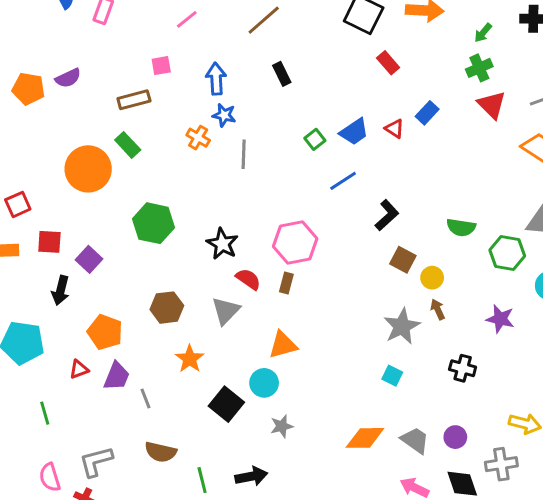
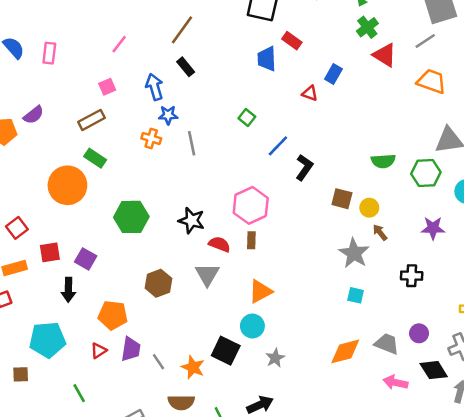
black rectangle: (282, 74) -> (186, 67), moved
blue trapezoid: (354, 132) -> (267, 59), moved, turned 135
black L-shape: (387, 215) -> (304, 167), moved
orange star: (190, 359) -> (193, 367), moved

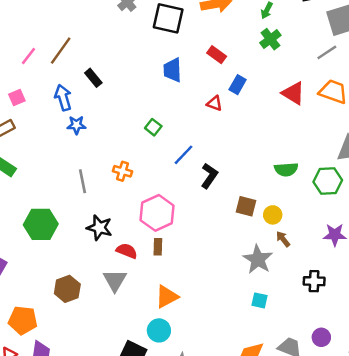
brown line: (182, 30) -> (61, 51), moved
red rectangle: (292, 41) -> (217, 55), moved
red triangle: (385, 55) -> (293, 93), moved
orange cross: (151, 138) -> (122, 171), moved
gray line: (192, 143) -> (82, 181), moved

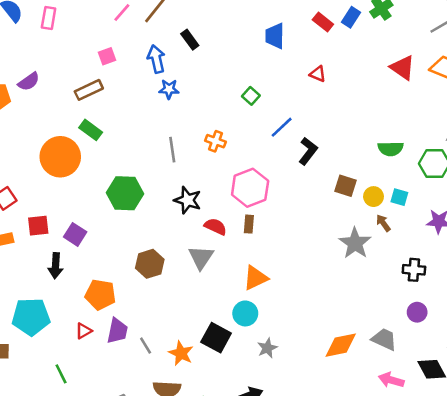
blue rectangle: (238, 85) -> (351, 17), moved
cyan square: (259, 300) -> (399, 197), moved
purple circle: (321, 337) -> (417, 312), moved

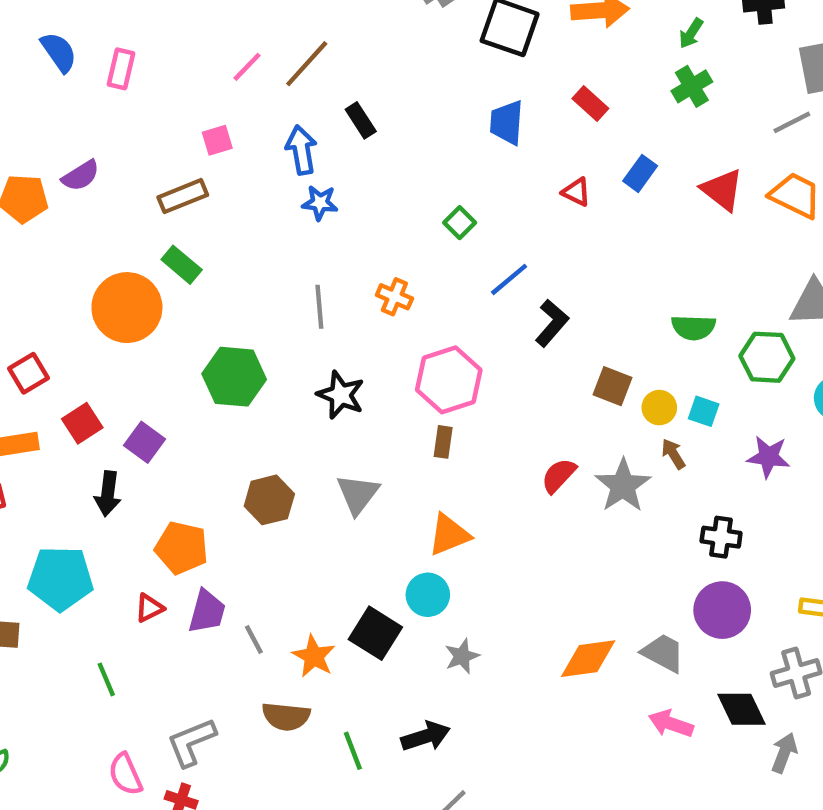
blue rectangle: (351, 17) -> (640, 173), moved
red square: (38, 226) -> (82, 423), turned -30
red semicircle: (215, 227) -> (559, 475), moved, turned -75
purple circle: (417, 312) -> (722, 610), size x1.6

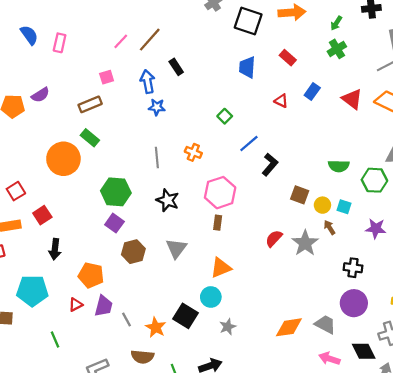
purple square: (145, 442) -> (114, 223), moved

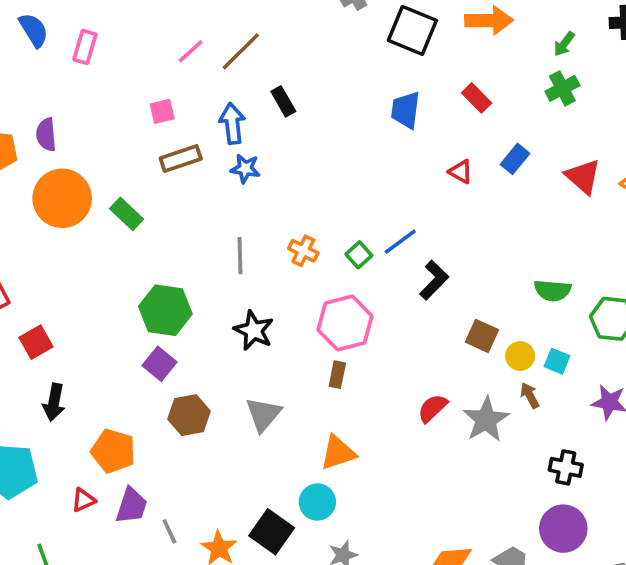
purple semicircle: (40, 95) -> (46, 135), turned 114
brown rectangle: (90, 104) -> (181, 159), moved
green square: (225, 116) -> (359, 255), moved
orange circle: (63, 159) -> (62, 198), moved

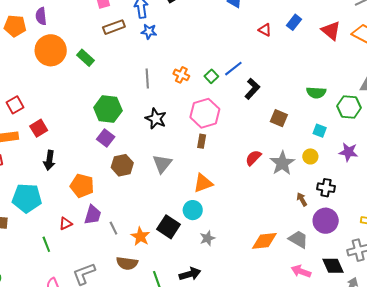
yellow circle: (520, 356) -> (310, 156), moved
brown arrow: (530, 395) -> (302, 199), moved
red triangle: (83, 500) -> (66, 224), moved

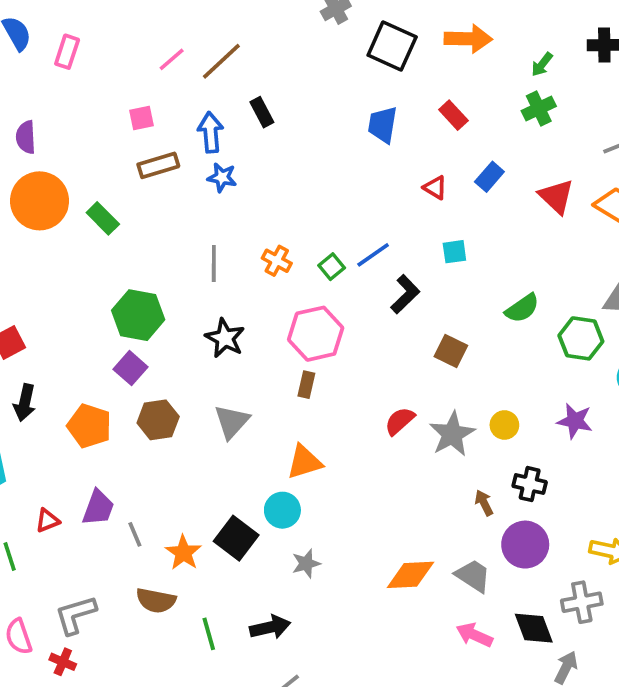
green semicircle: (316, 93) -> (522, 308), turned -42
cyan square: (320, 131) -> (454, 252), moved, turned -32
orange pentagon: (82, 186) -> (89, 426), moved

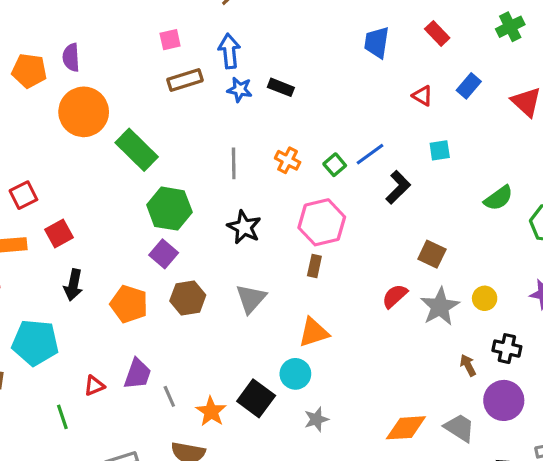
black rectangle: (262, 112) -> (281, 87), moved, turned -40
green rectangle: (103, 218) -> (137, 150), moved, size x1.5
brown square: (451, 351) -> (432, 254), moved

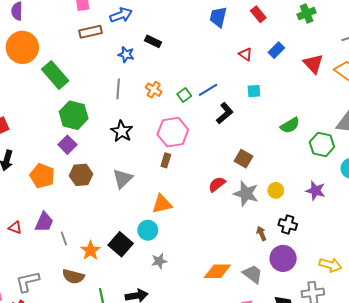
blue arrow: (229, 51) -> (121, 15), turned 70
blue star: (240, 90) -> (126, 54), moved
gray star: (440, 307) -> (246, 194), turned -30
red triangle: (94, 386) -> (15, 228), turned 40

